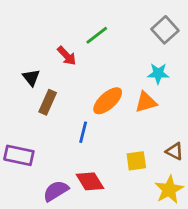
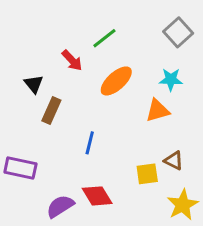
orange ellipse: (108, 101) -> (116, 81), moved
brown triangle: (175, 151) -> (174, 161), moved

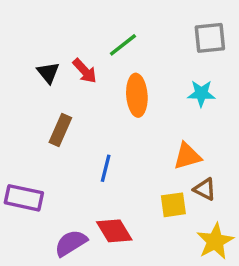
gray square: (178, 32) -> (210, 38), turned 36
orange ellipse: (116, 81) -> (137, 95), turned -52
black triangle: (34, 84) -> (48, 73), moved
orange triangle: (158, 110) -> (187, 156), moved

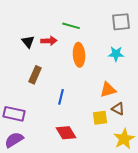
green line: (123, 45) -> (71, 26), turned 54
red arrow: (85, 71) -> (49, 41), turned -49
purple semicircle: (71, 243) -> (14, 140), moved

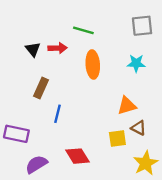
blue line: (61, 97) -> (58, 114), moved
purple semicircle: (14, 140) -> (36, 164), moved

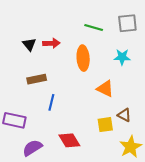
green line: (83, 30) -> (94, 27), moved
brown rectangle: (41, 88) -> (37, 79), turned 54
orange triangle: (127, 106) -> (105, 89), moved, turned 42

